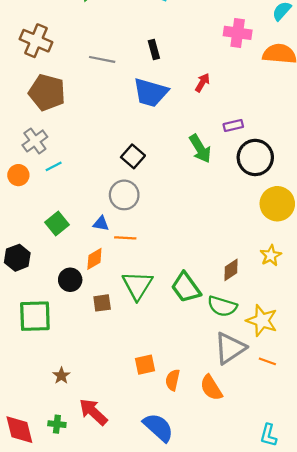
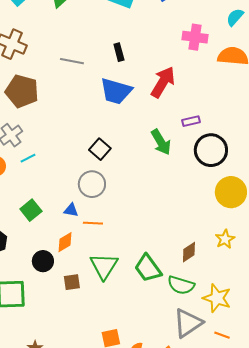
red arrow: (202, 83) -> (163, 82), size x1.8

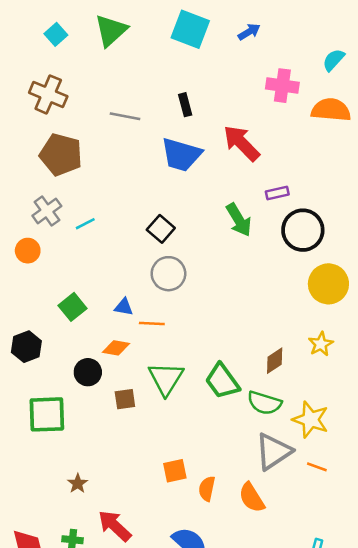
red arrow: (163, 82) -> (241, 143), turned -76
cyan line: (28, 158) -> (85, 224), moved
gray circle: (92, 184) -> (168, 274), moved
orange diamond: (65, 242) -> (116, 348), turned 40

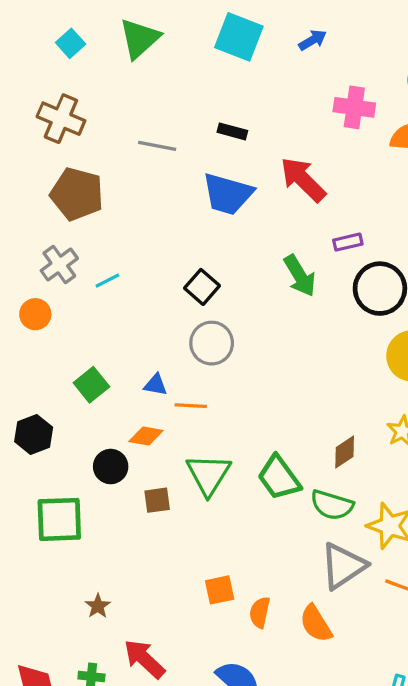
black rectangle: (185, 105) -> (232, 131), turned -60

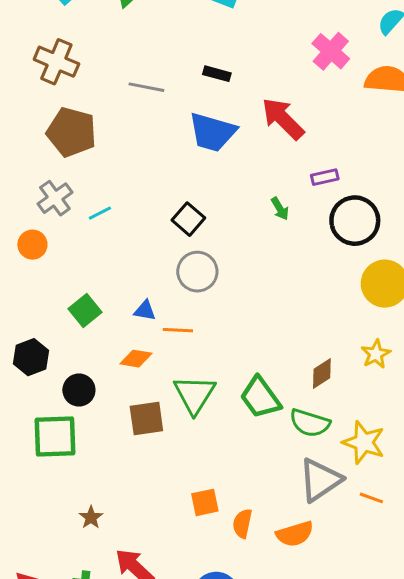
pink cross: (354, 107) -> (331, 51), turned 33
green arrow: (300, 276) -> (280, 209), size x0.6
black circle: (111, 467) -> (79, 390), moved
brown square: (157, 500) -> (146, 418), size x1.4
orange semicircle: (316, 624) -> (295, 534), turned -75

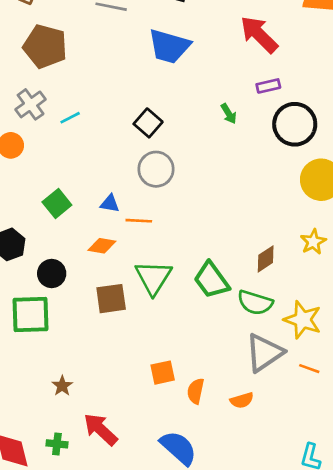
red arrow: (283, 119) -> (259, 34), moved
orange semicircle: (295, 534) -> (242, 400), size x0.7

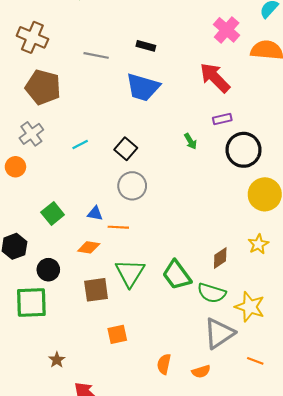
cyan line: (70, 118) -> (80, 144), moved
orange line: (309, 369) -> (255, 361), moved
orange square: (163, 373) -> (117, 334), moved

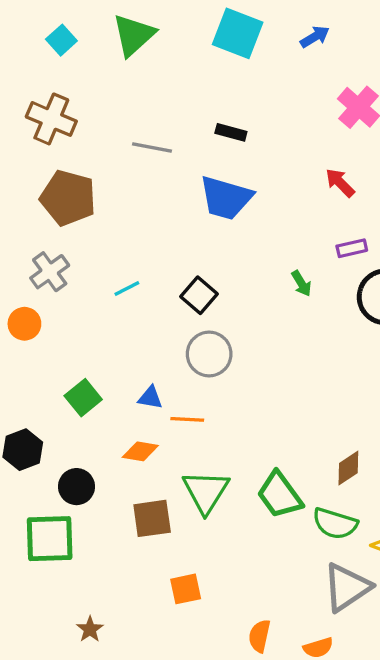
red arrow: (215, 78) -> (340, 183), size x0.6

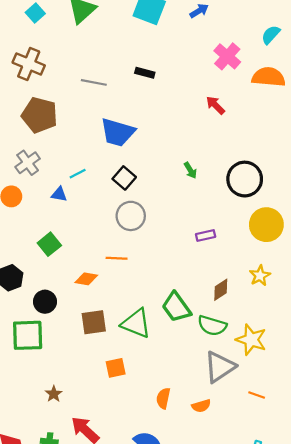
blue trapezoid: (226, 198) -> (118, 132), moved
purple rectangle: (352, 248) -> (206, 235), moved
blue triangle: (150, 398) -> (59, 194), moved
green triangle: (206, 492) -> (136, 323), moved, turned -40

